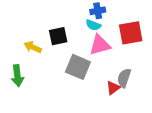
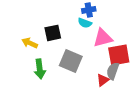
red square: (131, 33) -> (119, 55), moved
pink triangle: (100, 45) -> (103, 38), moved
green arrow: (17, 76) -> (40, 69), moved

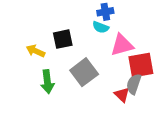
gray square: (71, 61) -> (84, 72), turned 30
red triangle: (103, 80) -> (122, 95), turned -40

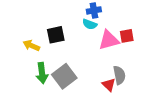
red square: (141, 65) -> (127, 36), moved, size x0.6
gray square: (84, 72) -> (64, 76), moved
gray semicircle: (134, 84) -> (119, 75), turned 150

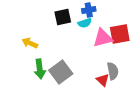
cyan semicircle: (90, 24) -> (85, 23), turned -40
black square: (56, 35) -> (63, 17), moved
red square: (127, 36) -> (120, 34), size x1.5

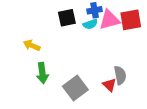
red square: (120, 34) -> (131, 20), moved
pink triangle: (103, 38) -> (109, 20), moved
gray square: (61, 72) -> (75, 88), moved

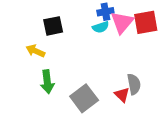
black square: (67, 18) -> (53, 26), moved
pink triangle: (109, 20) -> (122, 22), turned -35

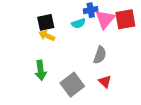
cyan semicircle: (101, 27) -> (78, 23), moved
yellow arrow: (35, 51) -> (47, 36), moved
gray semicircle: (134, 84) -> (100, 55), moved, turned 30

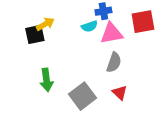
pink triangle: (105, 19) -> (112, 33), moved, turned 40
black square: (46, 22) -> (35, 34), moved
yellow arrow: (47, 36) -> (45, 24), moved, turned 126

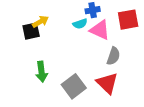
pink triangle: (112, 33) -> (100, 30), turned 35
gray semicircle: (114, 62) -> (113, 56), moved
red triangle: (120, 93) -> (107, 83), size x1.6

